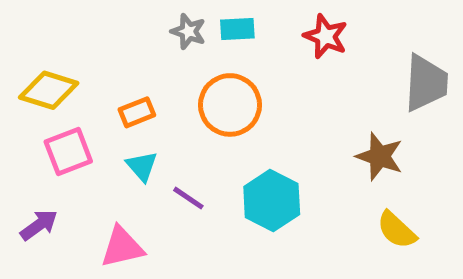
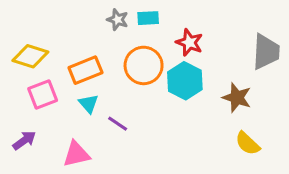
red star: (326, 36) -> (189, 43), moved
orange rectangle: (137, 112) -> (85, 70), size x1.5
cyan hexagon: (272, 201) -> (185, 81), moved

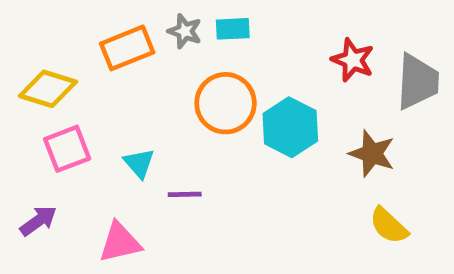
red star: (189, 43) -> (353, 60), moved
orange rectangle: (85, 70) -> (127, 48), moved
purple line: (118, 124) -> (185, 194), turned -35

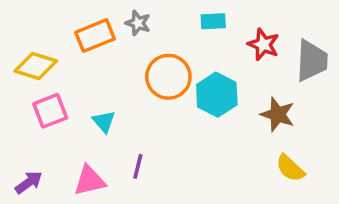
cyan rectangle: (233, 29) -> (213, 21), moved
purple line: (185, 194) -> (138, 166), moved, turned -75
purple arrow: (38, 221) -> (29, 182), moved

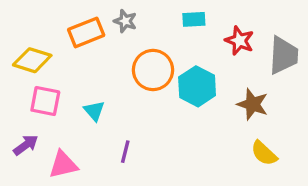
pink square: (50, 111) -> (45, 101), turned 32
pink triangle: (90, 181) -> (63, 165), moved
purple arrow: (29, 182) -> (26, 145), moved

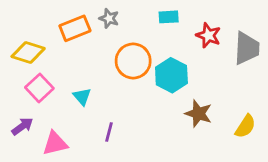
pink square: (45, 101) -> (39, 88), turned 36
brown star: (253, 104) -> (198, 114), moved
yellow semicircle: (264, 153) -> (245, 126), moved, turned -100

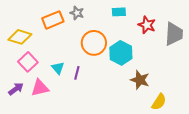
yellow semicircle: (245, 126) -> (159, 102), moved
purple line: (109, 132) -> (77, 73), moved
pink triangle: (55, 143) -> (40, 88), moved

